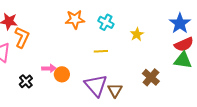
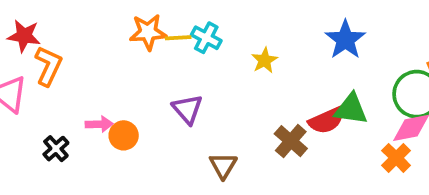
red semicircle: (184, 44) -> (327, 120), moved
yellow line: (101, 51) -> (178, 38), moved
purple triangle: (96, 85) -> (187, 109), moved, size x0.7

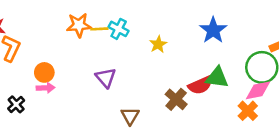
orange circle: (124, 135) -> (44, 72), moved

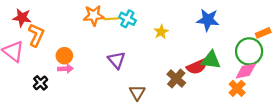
blue star: (213, 30) -> (208, 20), turned -30

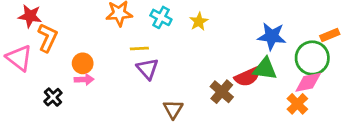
yellow line: (111, 19) -> (139, 48), moved
blue star: (208, 20) -> (272, 36), moved
yellow star: (161, 32) -> (199, 21), moved

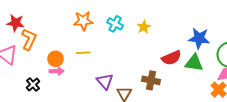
yellow line: (139, 48) -> (83, 53), moved
purple triangle: (147, 69) -> (105, 81), moved
red semicircle: (247, 77) -> (171, 58), moved
brown cross: (222, 92) -> (151, 80), moved, turned -30

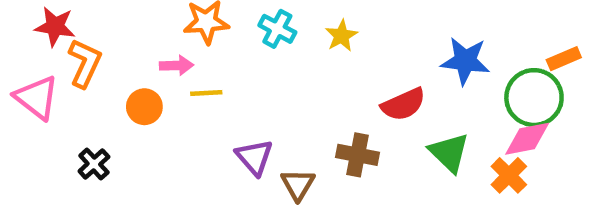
green triangle: (194, 63) -> (449, 153), moved, turned 36
pink arrow: (57, 71) -> (176, 65), moved

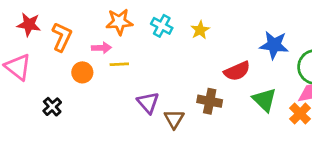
orange L-shape: (85, 63) -> (62, 37), moved

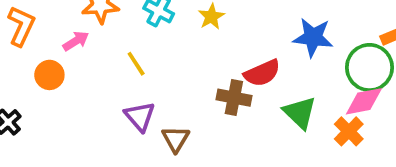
pink arrow: (101, 48) -> (76, 41), turned -30
yellow line: (119, 64) -> (136, 64), moved, turned 60
brown cross: (210, 101) -> (234, 98), moved

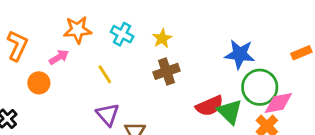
green circle: (369, 67) -> (260, 87), moved
red semicircle: (262, 73) -> (210, 106), moved
brown cross: (234, 98) -> (166, 71), moved, turned -30

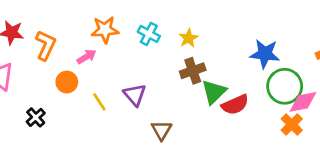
yellow line: (105, 74) -> (99, 102), moved
green triangle: (230, 112) -> (214, 92), moved, turned 32
purple triangle: (108, 114) -> (135, 95), moved

